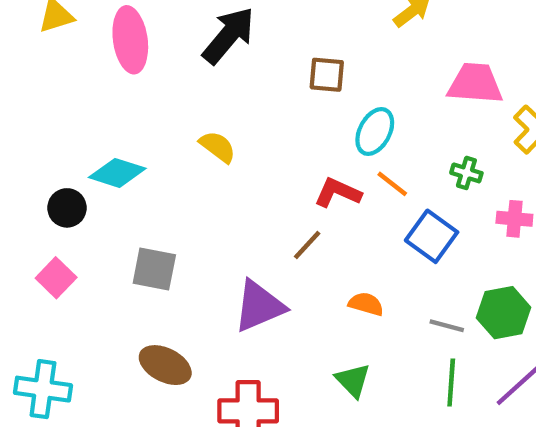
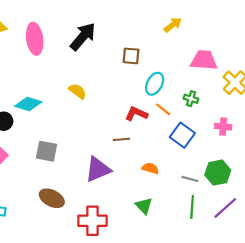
green cross: (466, 173) -> (191, 99), moved
brown line: (307, 245) -> (121, 139), turned 42

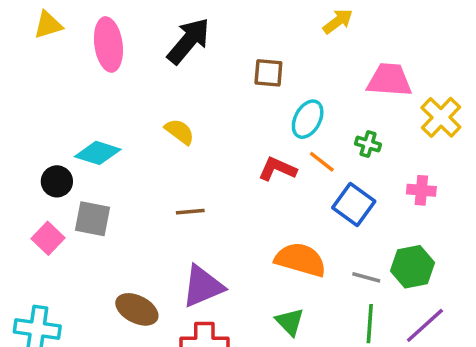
brown line: (121, 139) -> (190, 212), moved
gray square: (46, 151) -> (92, 219), moved
orange semicircle: (150, 168) -> (300, 260), size x1.8
purple triangle: (98, 169) -> (203, 286), moved

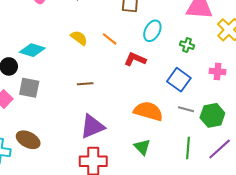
orange line: (322, 162) -> (110, 39), moved
gray line: (366, 277) -> (186, 109), moved
brown ellipse: (137, 309) -> (28, 140), moved

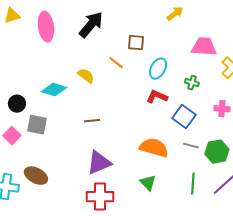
orange line: (110, 39) -> (116, 63), moved
cyan diamond: (32, 50) -> (54, 90), moved
red L-shape: (135, 59) -> (157, 97), moved

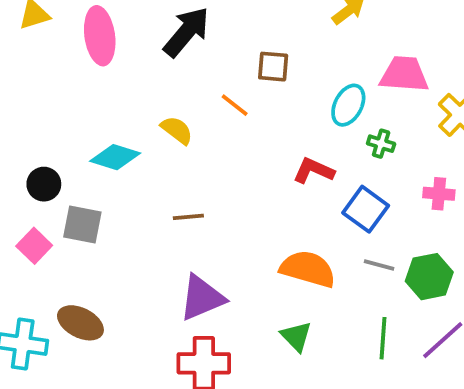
cyan ellipse: (158, 69) -> (348, 105), moved

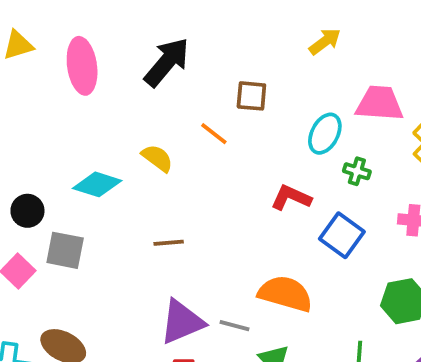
gray line: (379, 265) -> (235, 326), moved

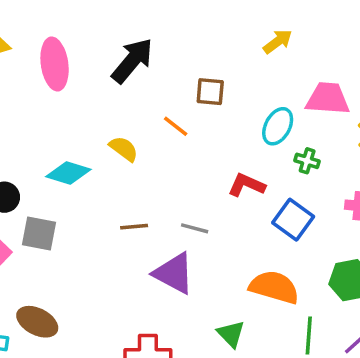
orange semicircle: (285, 294) -> (274, 287), moved
purple triangle: (182, 322) -> (174, 273), moved, turned 51
gray line: (235, 326) -> (195, 228), moved

